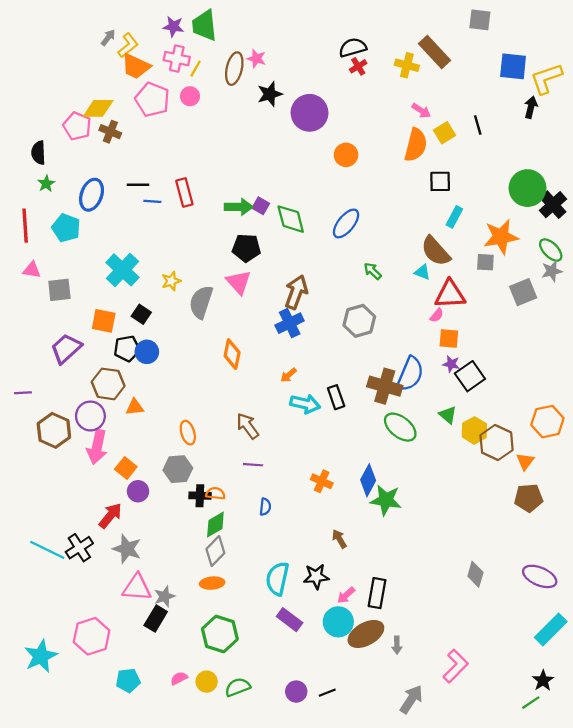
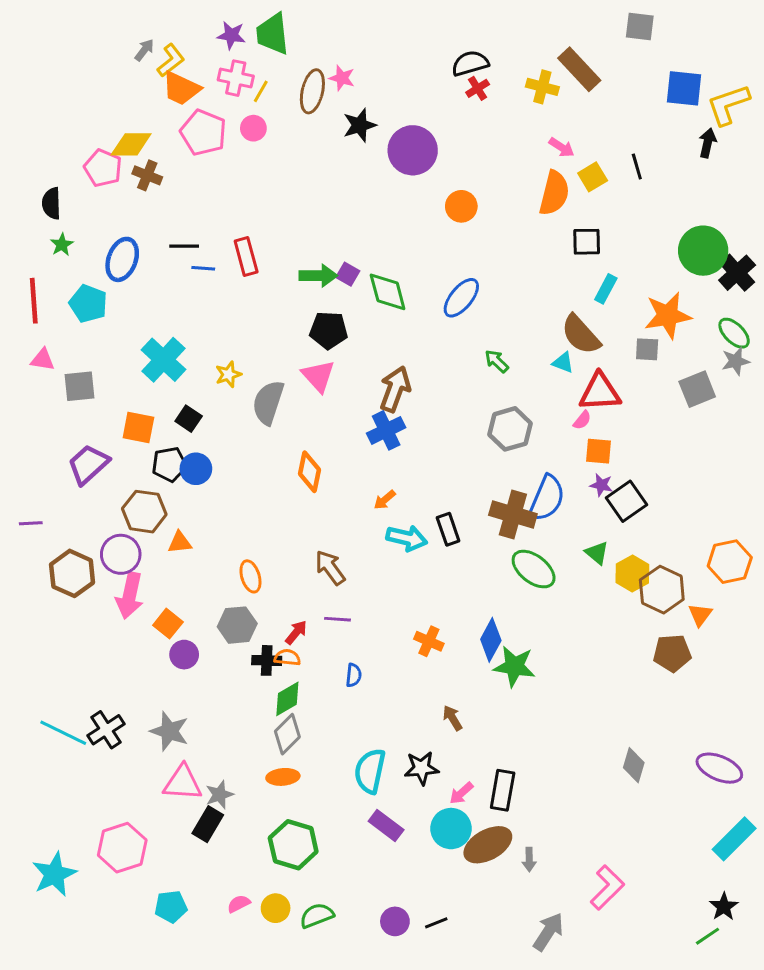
gray hexagon: (359, 321) -> (510, 429), moved
brown pentagon: (529, 498) -> (672, 653), moved
red arrow: (110, 516) -> (296, 632), moved, size x0.7

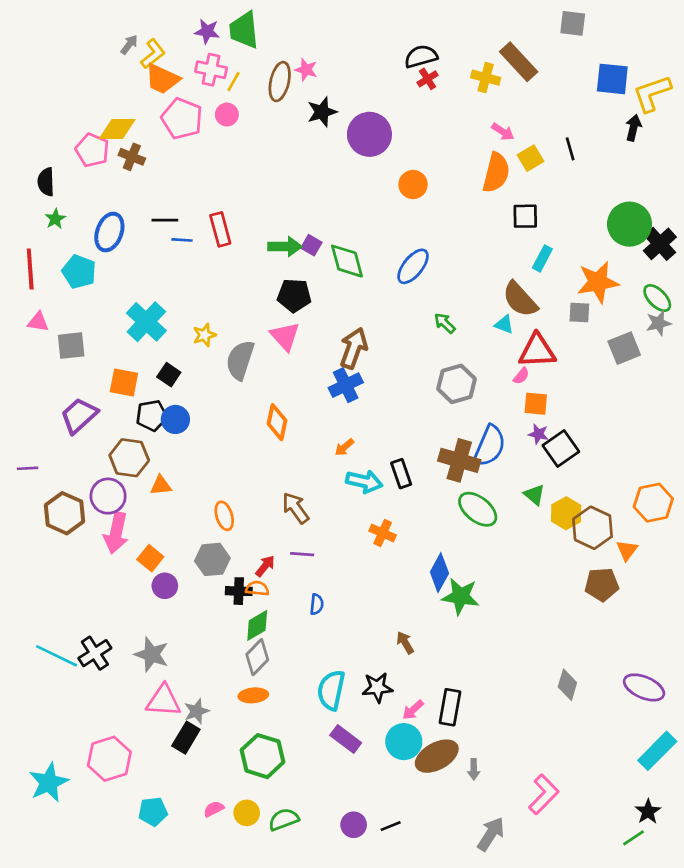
orange cross: (429, 641) -> (383, 533), moved

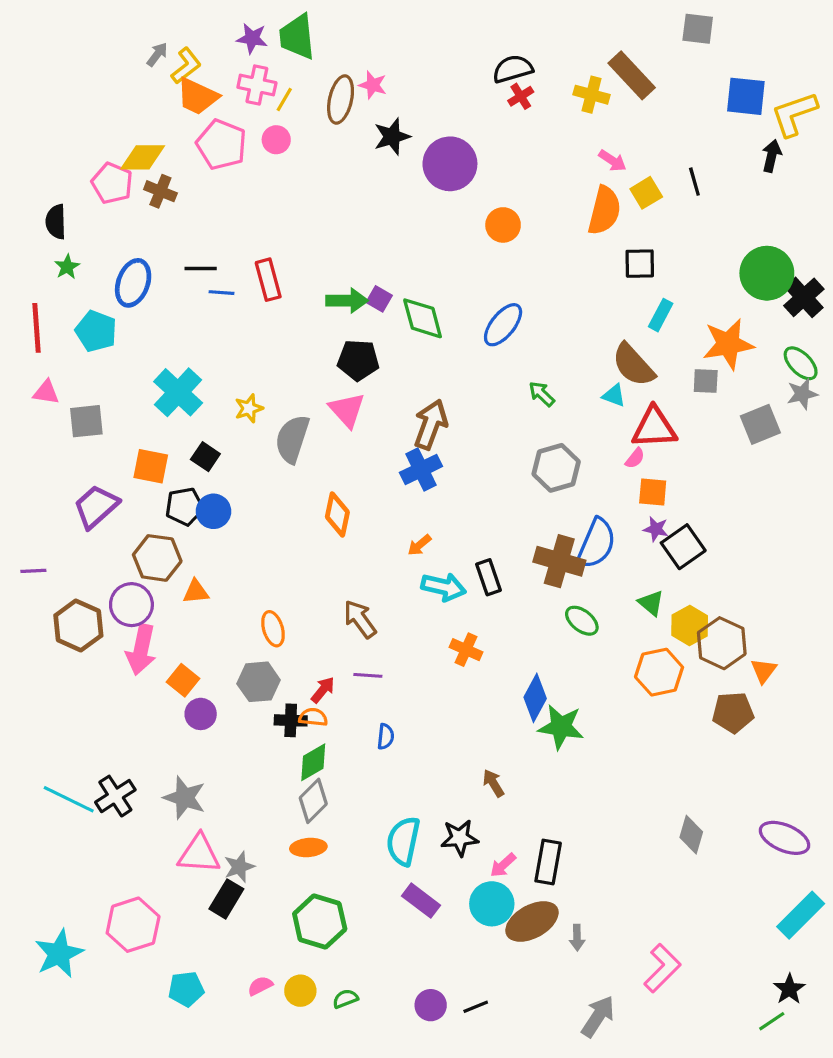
orange hexagon: (653, 503) -> (659, 672), moved
green ellipse: (478, 509) -> (582, 621), size x0.7
green semicircle: (284, 819) -> (345, 999), size x0.7

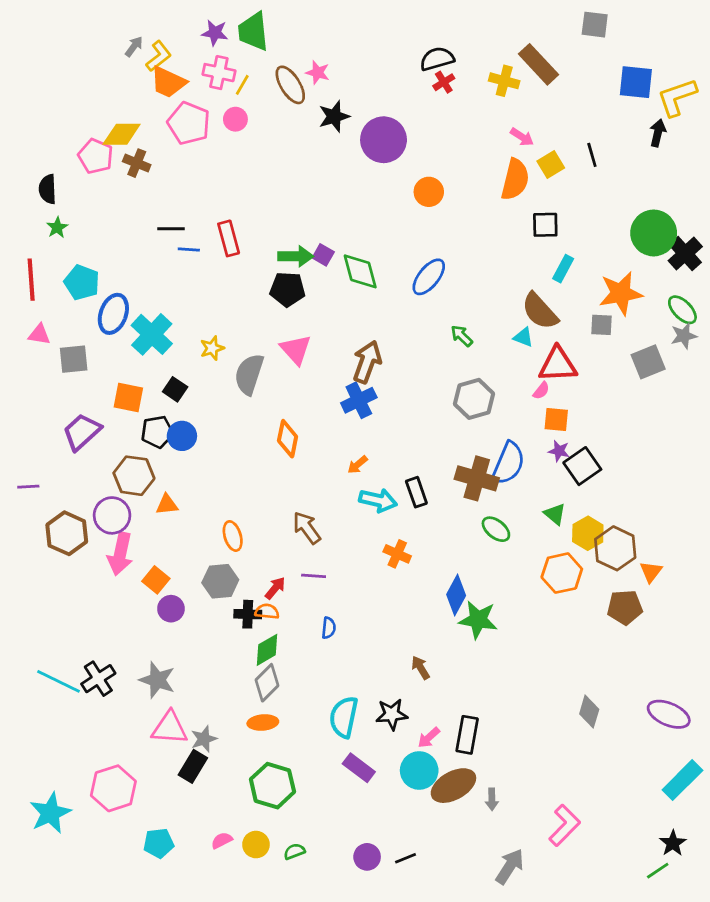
brown ellipse: (341, 100) -> (290, 85), turned -45
blue ellipse: (133, 283) -> (113, 314), moved
black pentagon: (358, 360) -> (288, 289), moved

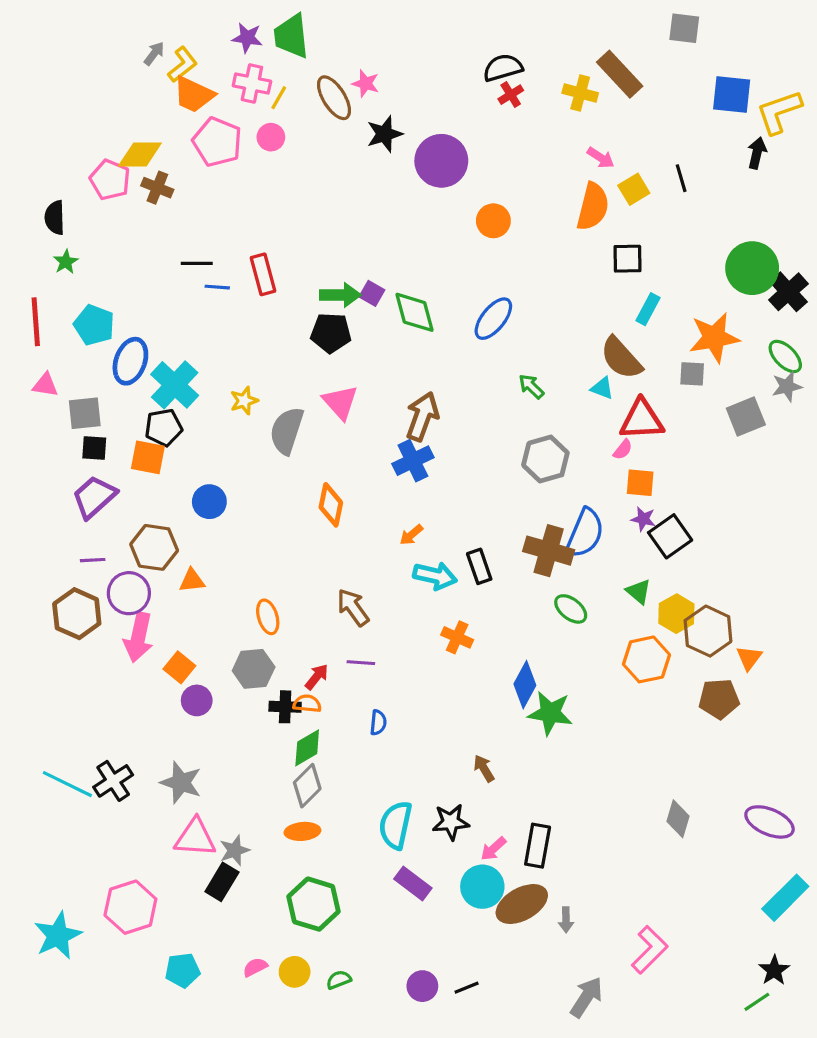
black square: (175, 389) -> (94, 448), moved, turned -30
black pentagon: (157, 432) -> (164, 427), moved
purple line: (28, 487) -> (93, 560), moved

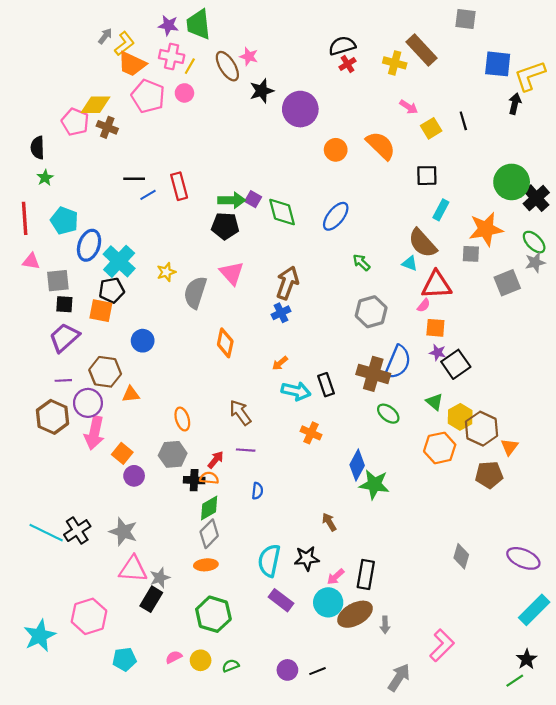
orange semicircle: (593, 207) -> (381, 146), moved, turned -60
blue line: (217, 287) -> (148, 195), turned -35
blue cross: (413, 461) -> (281, 313), size x0.7

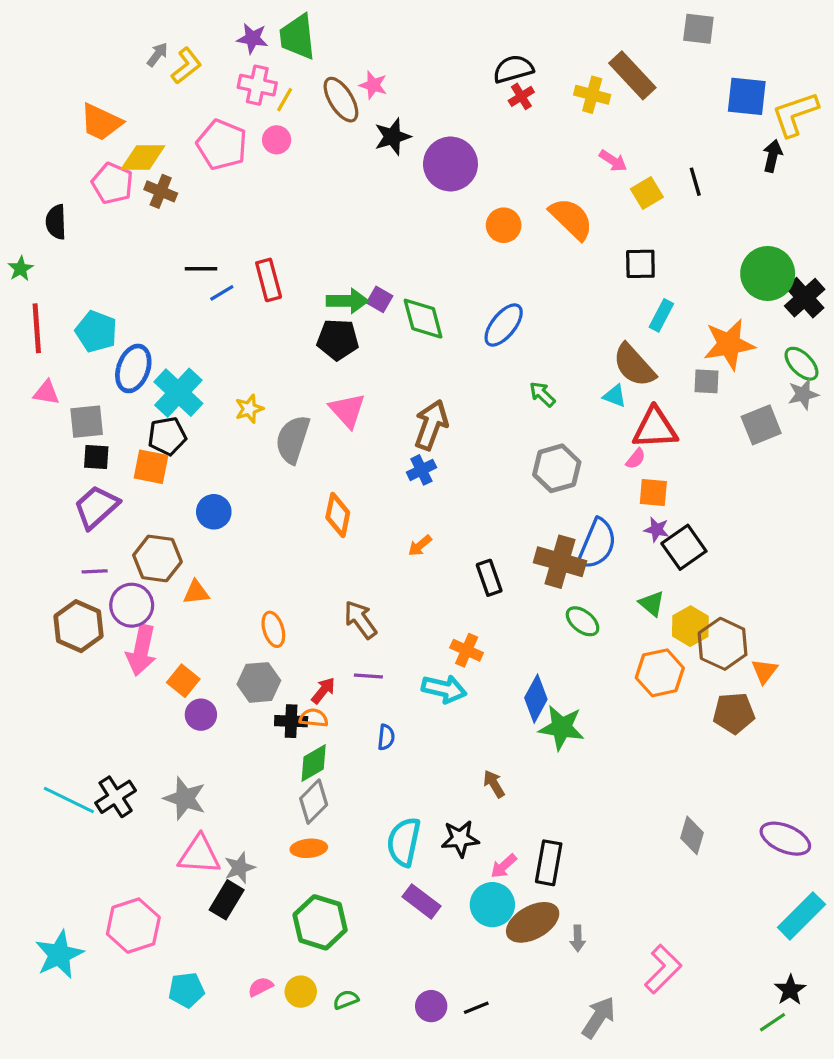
orange trapezoid: (132, 64) -> (101, 122), moved
green star: (45, 178) -> (21, 269), moved
cyan arrow: (296, 391) -> (444, 689), moved

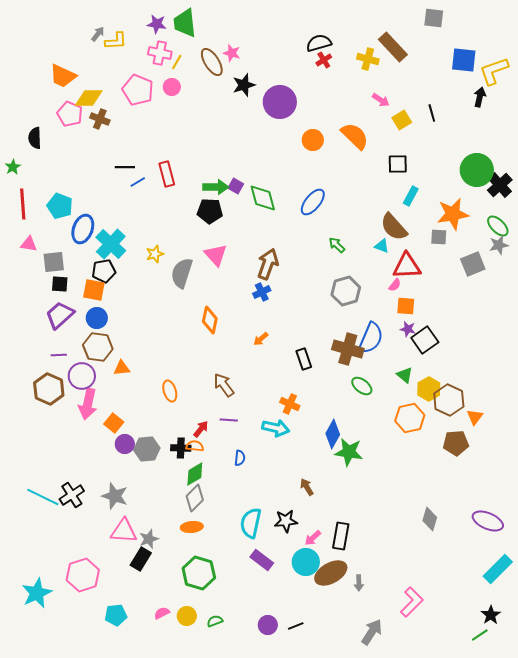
yellow L-shape: (186, 66) -> (116, 41), turned 35
blue circle: (214, 512) -> (97, 318), moved
gray hexagon: (259, 682) -> (147, 449), moved

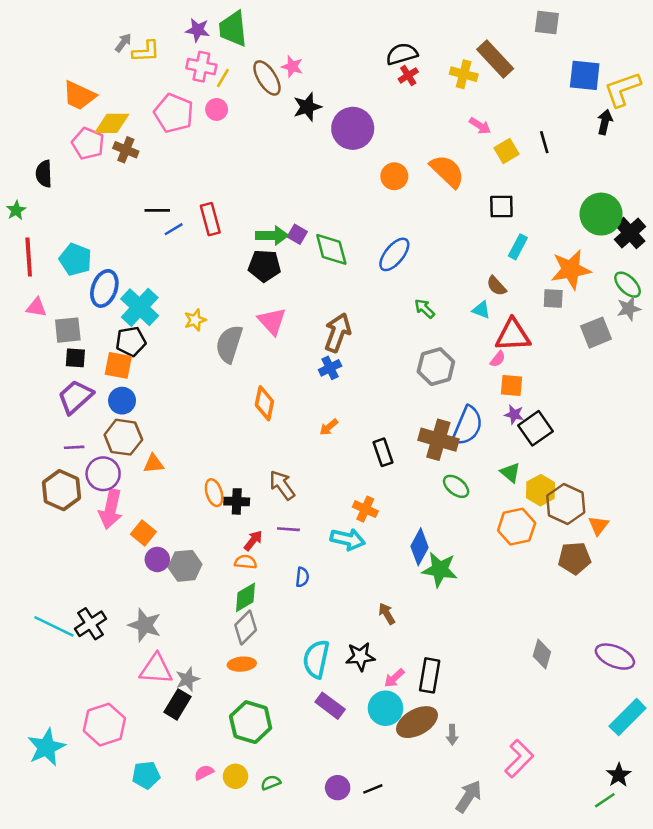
brown semicircle: (394, 227) -> (496, 286), size x0.6
black cross: (181, 448) -> (237, 501), moved

